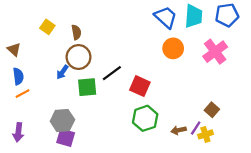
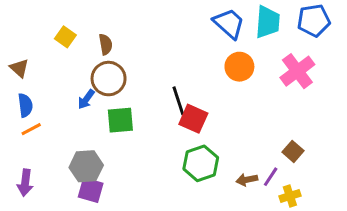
black line: (112, 73) -> (178, 101), moved, turned -72
yellow cross: (205, 134) -> (290, 196), moved

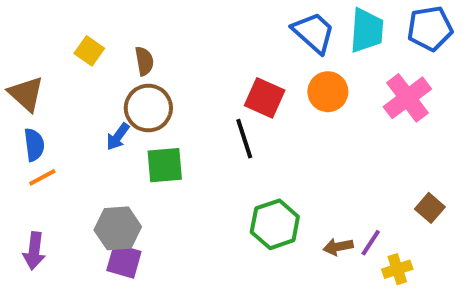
brown triangle: (19, 68) -> (26, 94), size x1.4
red square: (193, 119) -> (265, 98), moved
brown square: (293, 151) -> (430, 208), moved

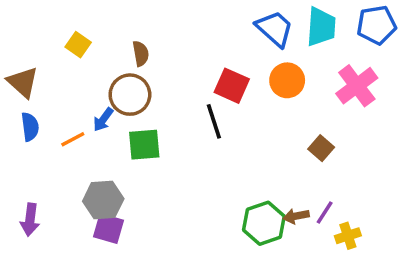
brown semicircle: (144, 61) -> (141, 54), moved
orange line: (42, 177) -> (73, 139), moved
brown square: (430, 208) -> (321, 148), moved
green hexagon: (275, 224) -> (264, 223), moved

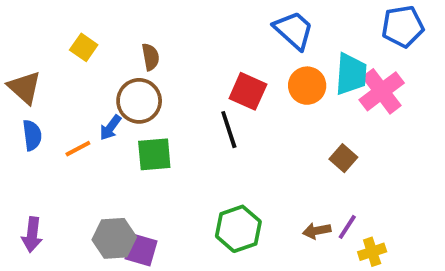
cyan trapezoid: (321, 27) -> (351, 74), moved
gray hexagon: (103, 200) -> (114, 238), moved
green hexagon: (264, 223) -> (238, 229), moved
purple square: (109, 229) -> (141, 250), moved

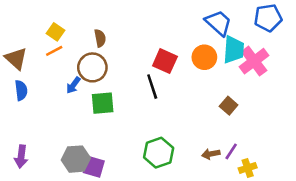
blue trapezoid: (294, 30) -> (218, 23), moved
orange line: (78, 149) -> (54, 51), moved

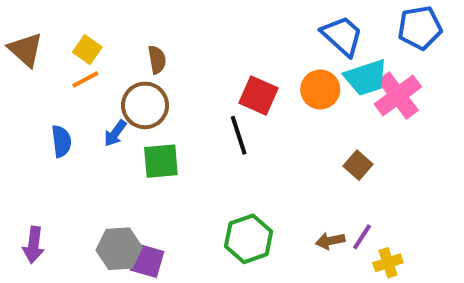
cyan trapezoid: (234, 50) -> (366, 78), turned 68
brown triangle: (16, 59) -> (26, 50), moved
blue semicircle: (21, 90) -> (61, 141), moved

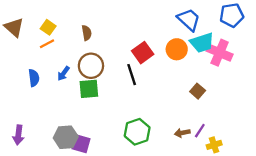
red square: (259, 95) -> (143, 53), turned 30
pink cross: (398, 95) -> (220, 53), turned -30
brown circle: (145, 105) -> (91, 66), moved

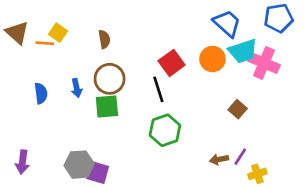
orange line: (47, 44) -> (45, 43), moved, turned 32
blue arrow: (63, 73) -> (77, 88), turned -48
green hexagon: (137, 132) -> (165, 130), moved

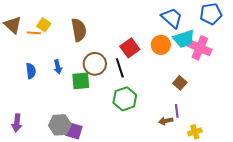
brown semicircle: (104, 39) -> (79, 30), size x1.6
brown circle: (110, 79) -> (95, 64), moved
purple line: (240, 157) -> (177, 111), moved, turned -40

